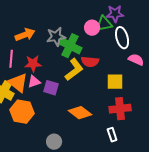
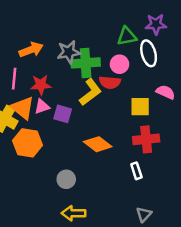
purple star: (115, 14) -> (156, 24), moved
pink circle: (92, 28) -> (120, 64), moved
green cross: (70, 46) -> (86, 63), turned -30
pink semicircle: (136, 60) -> (166, 92), moved

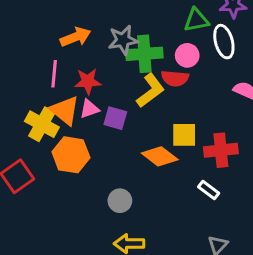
yellow square: (140, 107) -> (184, 135), moved
white rectangle: (136, 171) -> (209, 190), turned -35

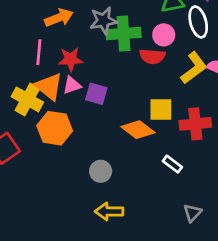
yellow L-shape: (150, 91) -> (194, 68), moved
white rectangle: (209, 190) -> (172, 164), moved

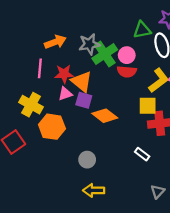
green cross: (124, 33) -> (105, 54), turned -30
pink circle: (164, 35) -> (127, 55), moved
orange triangle: (49, 87) -> (82, 82), moved
yellow square: (161, 110) -> (148, 106), moved
orange diamond: (138, 130) -> (105, 116), moved

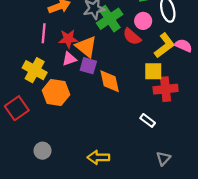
pink circle: (127, 55) -> (143, 21), moved
red semicircle: (127, 72) -> (132, 37), turned 36
orange diamond: (105, 116) -> (110, 81), turned 40
gray circle: (87, 160) -> (42, 151), moved

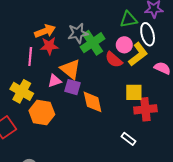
red star: (68, 39) -> (49, 46), moved
yellow L-shape: (164, 46) -> (138, 54), moved

